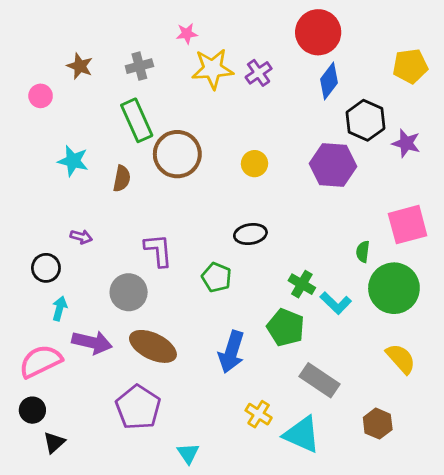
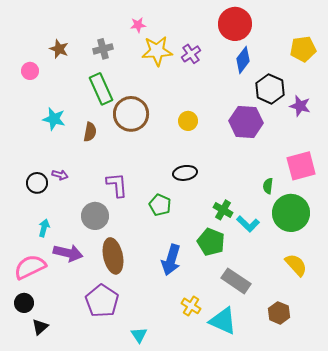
black circle: (46, 268) -> (37, 183), moved
brown ellipse: (153, 346) -> (113, 256), turned 52

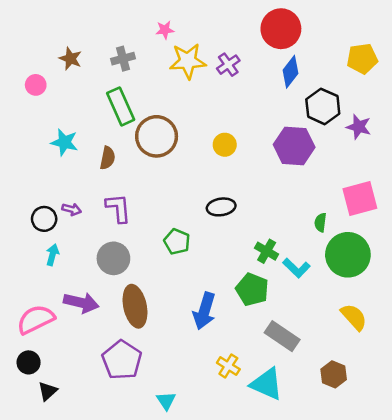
purple L-shape: (117, 185) -> (118, 208), moved
green pentagon: (160, 205) -> (177, 242), moved
cyan arrow: (44, 228) -> (52, 255), moved

